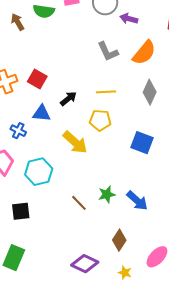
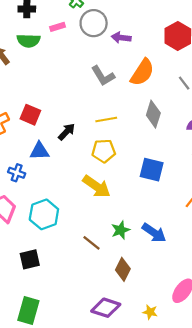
yellow arrow: (75, 142) -> (96, 186), moved
brown diamond: (119, 240) -> (123, 269), moved

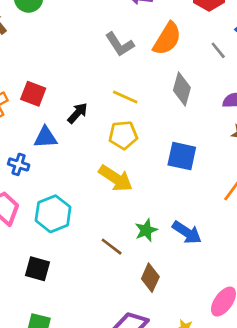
yellow line: (106, 120) -> (125, 97), turned 36
black square: (30, 259) -> (37, 269), turned 30

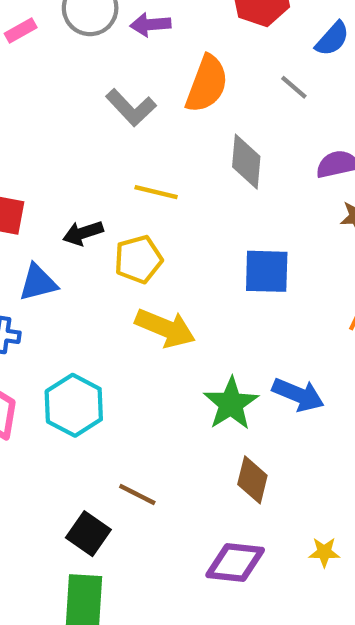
black arrow: (78, 113) -> (83, 233), turned -140
yellow pentagon: (123, 135) -> (138, 259), moved
green star: (146, 230) -> (231, 404), size x1.4
brown line: (112, 247) -> (137, 494), moved
black square: (37, 269) -> (88, 534), moved, turned 30

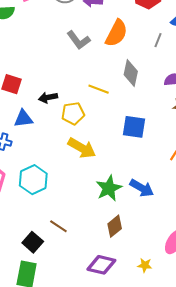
gray line: (294, 87) -> (158, 40), turned 64
yellow line: (156, 192) -> (99, 89), moved
brown diamond: (252, 480) -> (115, 226), turned 30

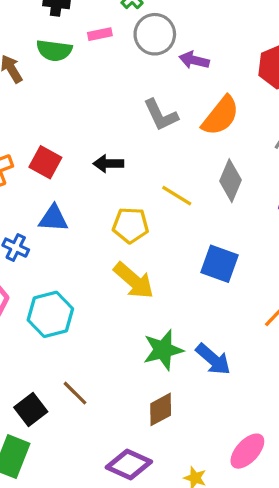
black arrow: (48, 97) -> (108, 164), moved

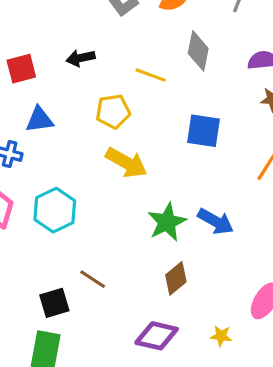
red square: (45, 162) -> (21, 69), turned -32
black square: (31, 410) -> (54, 303), turned 32

